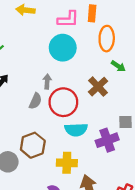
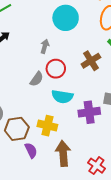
gray semicircle: (35, 101) -> (37, 79), moved
red circle: (63, 102) -> (56, 69), size x0.7
brown hexagon: (33, 145) -> (17, 129), moved

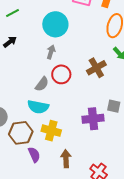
cyan circle: (66, 18) -> (55, 24), moved
cyan semicircle: (62, 97) -> (38, 107), moved
brown arrow: (63, 153) -> (66, 159), size x0.7

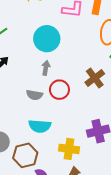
gray semicircle: (42, 84) -> (34, 95), moved, turned 70
yellow cross: (51, 131) -> (69, 149), moved

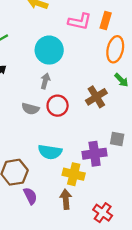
cyan semicircle: (40, 126) -> (50, 152), moved
yellow cross: (69, 149) -> (74, 174), moved

